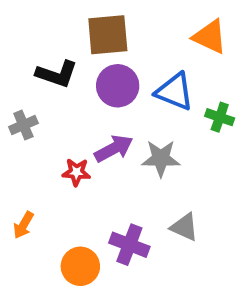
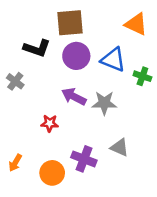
gray cross: (23, 125) -> (15, 81), turned -30
purple arrow: (114, 149) -> (74, 97), turned -125
red star: (76, 172) -> (50, 123), moved
orange arrow: (23, 225) -> (15, 163), moved

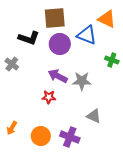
blue triangle: (113, 60) -> (87, 35), moved
red star: (50, 123) -> (49, 97), moved
purple cross: (84, 159) -> (70, 137), moved

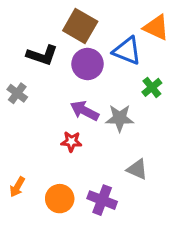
brown square: (55, 18) -> (80, 26), turned 35
green cross: (112, 60) -> (152, 87), moved, turned 32

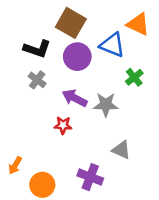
gray cross: (17, 93) -> (37, 80), moved
orange circle: (60, 199) -> (42, 185), moved

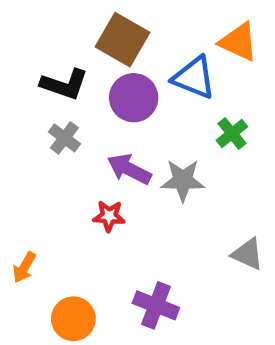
gray triangle: (121, 150) -> (248, 254), moved
orange arrow: (15, 165) -> (24, 267), moved

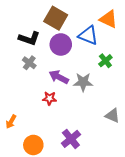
purple cross: (156, 305) -> (71, 139), turned 30

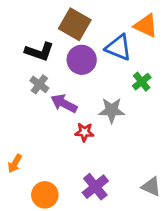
purple arrow: (59, 77) -> (64, 103), moved
red star: (50, 98) -> (84, 132), moved
gray triangle: (113, 116) -> (151, 187), moved

